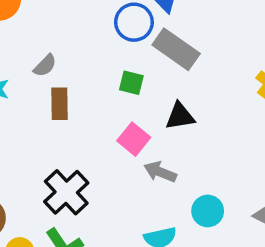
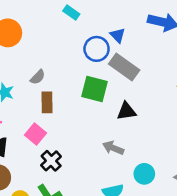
green square: (131, 83) -> (95, 89), size x1.6
pink square: (134, 139) -> (35, 134), moved
black cross: (66, 192) -> (51, 161), size x0.7

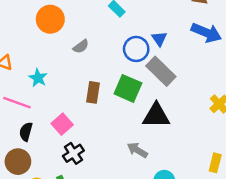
gray semicircle: (38, 77) -> (81, 46), moved
brown rectangle: (47, 102) -> (93, 92), moved
black triangle: (126, 111) -> (156, 116), size x1.4

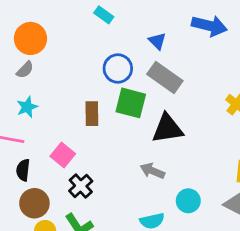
gray semicircle: (81, 46) -> (25, 70), moved
blue circle: (136, 49) -> (118, 69), moved
cyan star: (38, 78) -> (27, 107), turned 30
brown circle: (18, 162) -> (34, 203), moved

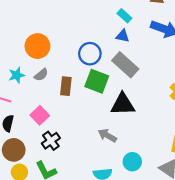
cyan rectangle: (104, 15) -> (124, 16), moved
orange circle: (30, 38) -> (37, 46), moved
blue triangle: (157, 41) -> (123, 36), turned -40
gray semicircle: (25, 70) -> (41, 75), moved

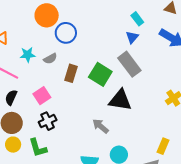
blue triangle: (123, 36) -> (132, 37), turned 48
orange circle: (37, 46) -> (47, 15), moved
blue circle: (90, 54) -> (66, 33), moved

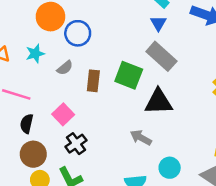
cyan star: (28, 55) -> (35, 54), moved

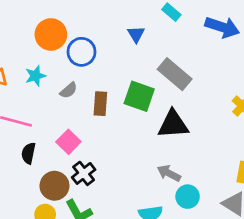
blue triangle: (158, 23) -> (136, 34), moved
gray arrow: (141, 138) -> (169, 173), moved
brown circle: (33, 154) -> (54, 186), moved

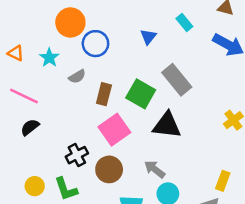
cyan star: (35, 76) -> (49, 58), turned -30
pink square: (68, 142) -> (114, 130), moved, size x1.4
black semicircle: (28, 153) -> (30, 127), turned 30
brown circle: (54, 186) -> (109, 169), moved

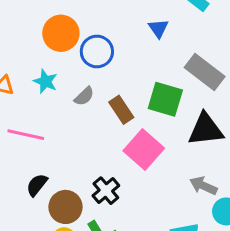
brown rectangle: (104, 94) -> (121, 110), turned -35
black semicircle: (30, 127) -> (37, 185), moved
brown circle: (109, 169) -> (65, 207), moved

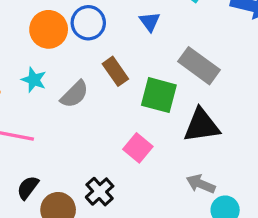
blue circle: (97, 51) -> (88, 23), moved
gray semicircle: (84, 96) -> (74, 94), size x1.4
brown rectangle: (121, 110) -> (115, 71), moved
pink square: (144, 150) -> (138, 148), size x0.7

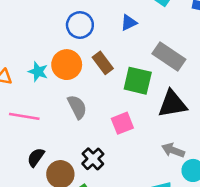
blue triangle: (150, 22) -> (129, 23), turned 42
orange circle: (49, 29) -> (67, 65), moved
gray semicircle: (74, 94) -> (77, 107), moved, turned -70
pink square: (138, 148) -> (122, 123), turned 30

